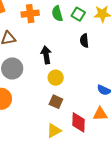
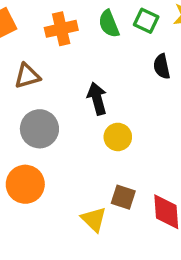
brown square: (56, 102) -> (123, 197), moved
yellow triangle: (54, 131) -> (94, 219), moved, turned -42

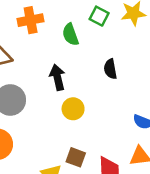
green semicircle: (109, 24) -> (70, 35), moved
black semicircle: (162, 66) -> (110, 69), moved

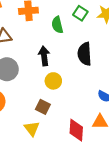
black semicircle: (110, 69) -> (85, 54), size x1.5
brown square: (76, 157) -> (43, 107), moved

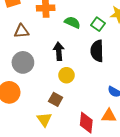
green square: (80, 13) -> (98, 24), moved
green semicircle: (57, 25) -> (72, 22), turned 126

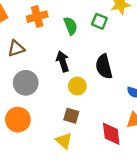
green semicircle: (72, 22) -> (71, 26), turned 56
black semicircle: (97, 51) -> (104, 67), moved

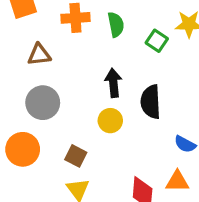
green semicircle: (71, 26) -> (116, 25), moved
black arrow: (63, 61) -> (113, 83), moved
brown square: (71, 116) -> (76, 156), moved

